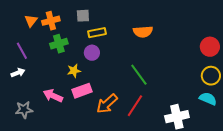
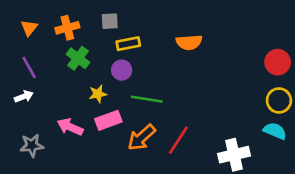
orange triangle: (31, 21) -> (29, 28), moved
green cross: (59, 44) -> (78, 58), turned -36
green line: (139, 75) -> (147, 99), moved, turned -45

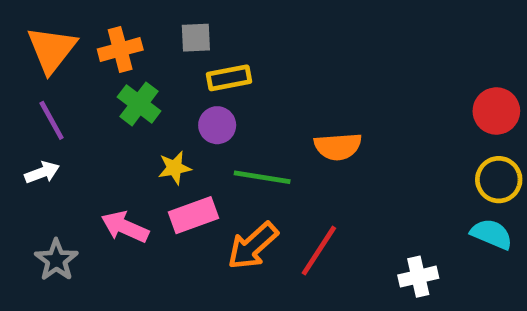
orange triangle: (29, 28) -> (52, 49), size x1.6
orange semicircle: (189, 42) -> (338, 146), moved
gray star: (32, 145) -> (56, 260), turned -30
white cross: (234, 155) -> (418, 277), size x0.7

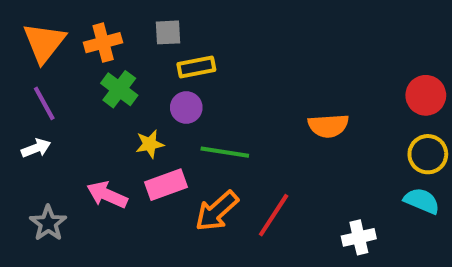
orange semicircle: (338, 146) -> (328, 126), moved

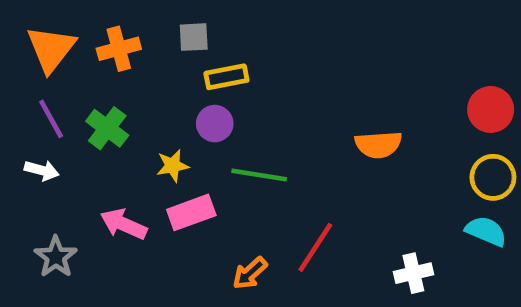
green cross: (119, 89) -> (107, 128), moved
white arrow: (36, 148) -> (42, 170), turned 36
orange arrow: (217, 211) -> (250, 273), moved, size x0.7

